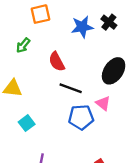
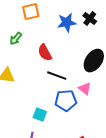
cyan square: (27, 123) -> (40, 115), moved, turned -32

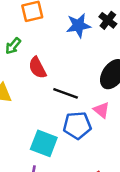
red semicircle: (45, 53) -> (37, 68), moved
cyan square: (40, 115) -> (44, 143), size x1.5

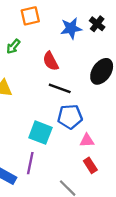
red semicircle: (37, 68) -> (51, 61), moved
pink triangle: (101, 110) -> (87, 140), moved, turned -42

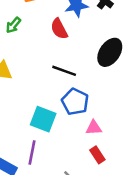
red semicircle: (51, 61) -> (59, 29), moved
blue pentagon: (70, 117) -> (75, 102), turned 30

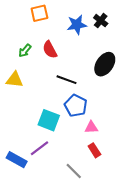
green arrow: (13, 25) -> (25, 51), moved
red semicircle: (59, 29) -> (50, 50), moved
purple line: (32, 152) -> (39, 148), turned 42

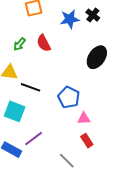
black line: (66, 80) -> (31, 87), moved
cyan square: (49, 120) -> (15, 111), moved

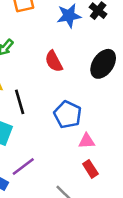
red semicircle: (44, 43) -> (54, 61), moved
black line: (31, 87) -> (20, 102), turned 54

